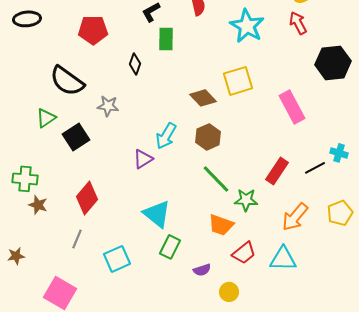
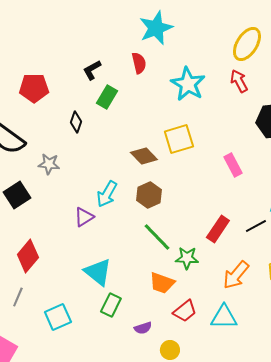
green rectangle: (166, 39) -> (107, 97), turned 30
pink rectangle: (292, 107) -> (233, 165), size x0.7

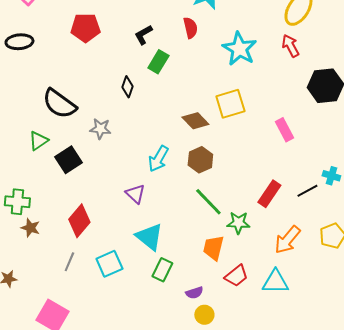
red pentagon: (34, 88) -> (85, 28), moved
purple triangle: (84, 217) -> (135, 194), moved, turned -45
orange trapezoid: (162, 283) -> (213, 248), turned 84
cyan square: (58, 317) -> (109, 264), moved
yellow circle: (170, 350) -> (204, 315), moved

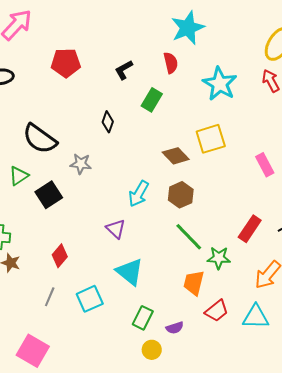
green rectangle: (158, 62) -> (152, 100), moved
red diamond: (79, 221) -> (60, 256), size x0.7
green rectangle: (162, 270) -> (143, 318), moved
yellow circle: (204, 315) -> (152, 350), moved

